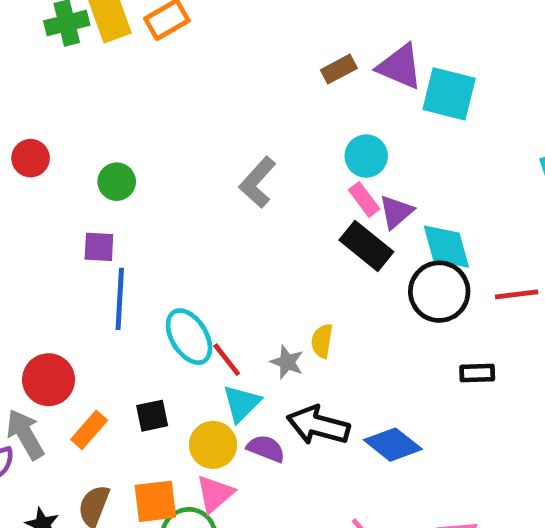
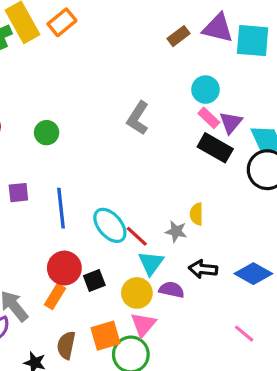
purple square: (99, 247) -> (18, 193), moved
red circle: (49, 380) -> (64, 268), moved
black arrow: (318, 425) -> (203, 269), size x0.7

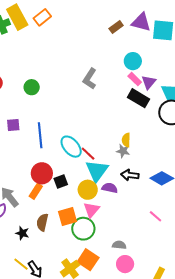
gray star: (176, 231) -> (123, 151), moved
cyan triangle: (151, 263) -> (97, 171), size x1.4

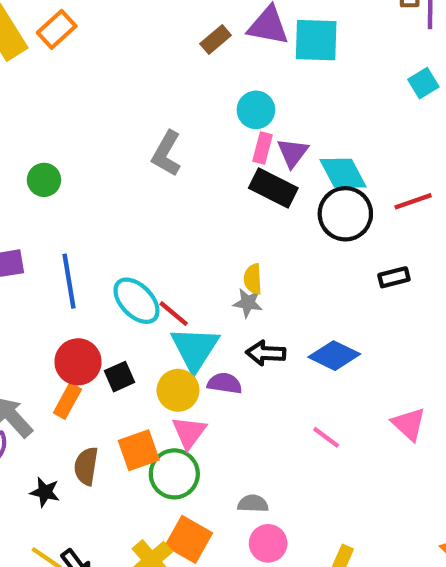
pink rectangle: (135, 79) -> (262, 148), turned 64

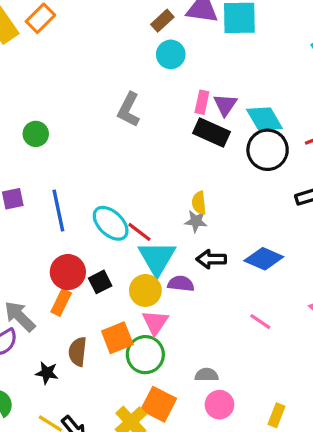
cyan circle: (256, 110) -> (171, 54), moved

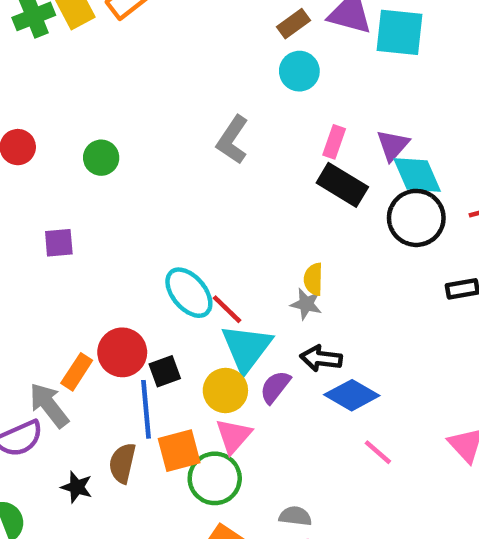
purple triangle: (225, 105) -> (393, 145), moved
blue line: (58, 211) -> (146, 409), moved
blue diamond: (264, 259) -> (352, 395), moved
purple semicircle: (181, 284) -> (275, 387), turned -65
orange rectangle: (61, 302) -> (77, 372), moved

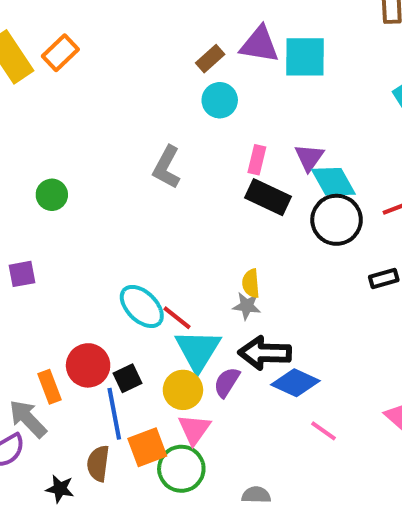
black arrow: (321, 358) -> (265, 353), size x1.4
orange rectangle: (77, 372) -> (49, 387), turned -48

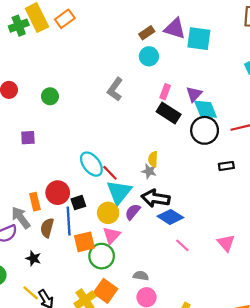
brown semicircle: (98, 463) -> (47, 228), moved

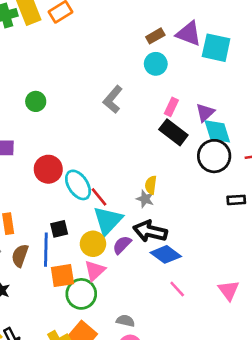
red circle: (58, 193) -> (48, 169), moved

